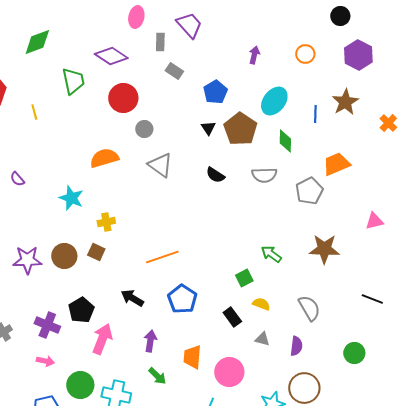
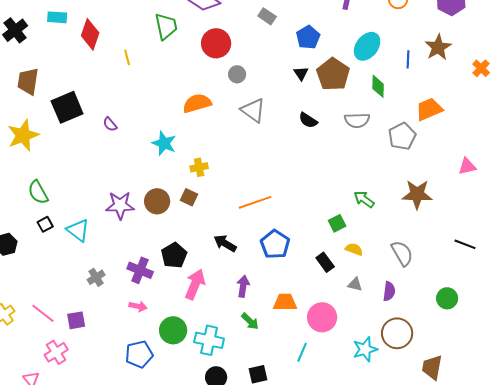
orange trapezoid: (192, 357) -> (285, 302), turned 85

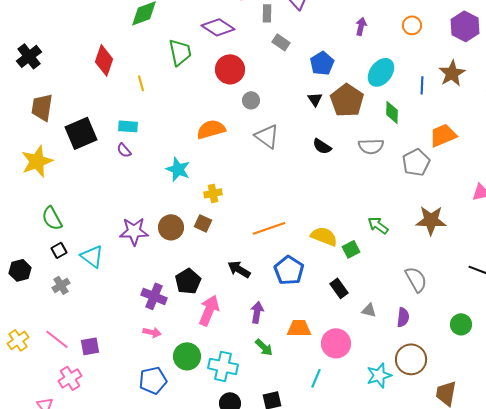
cyan rectangle: (57, 17) -> (128, 126), moved
yellow semicircle: (354, 249) -> (324, 236), moved, size x1.5
gray cross: (96, 277) -> (61, 285), moved

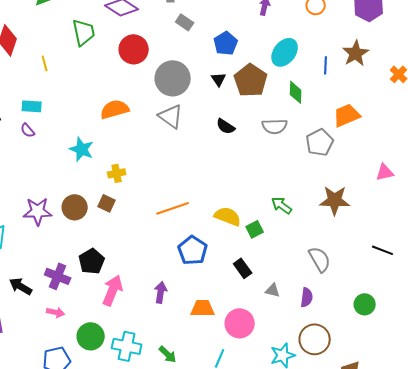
gray circle: (251, 100) -> (173, 78), moved, size x2.0
black arrow: (239, 269) -> (21, 286), moved
green arrow: (264, 347) -> (168, 354), moved

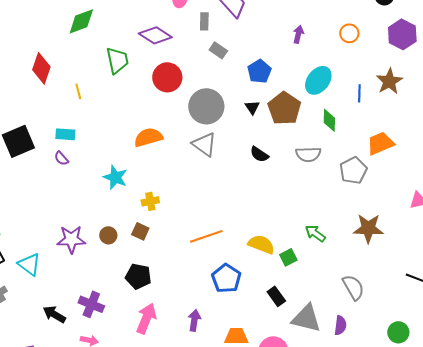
brown circle: (75, 207) -> (108, 235), size x0.7
black pentagon: (92, 261) -> (138, 276), moved, turned -30
gray triangle: (273, 290) -> (306, 318), size x2.0

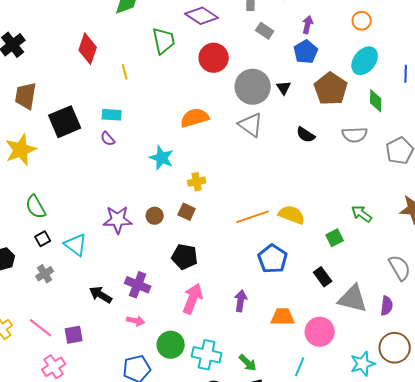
orange circle: (349, 33) -> (362, 21), moved
purple arrow: (298, 34) -> (308, 25), moved
black triangle: (252, 107) -> (284, 88), moved
yellow semicircle: (261, 244) -> (292, 215), moved

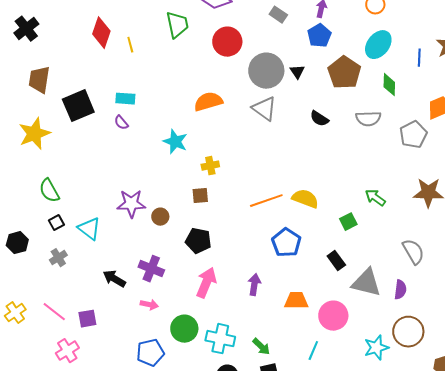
yellow line: (125, 72) -> (130, 45), moved
brown square: (187, 212) -> (200, 196), turned -30
brown circle: (155, 216) -> (160, 217), moved

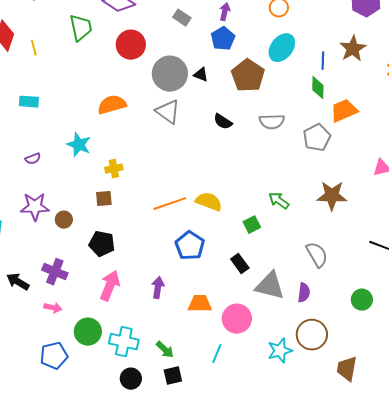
black triangle: (297, 72) -> (201, 75), turned -35
green diamond: (389, 85) -> (318, 88), moved
purple semicircle: (121, 123) -> (33, 159), moved, turned -70

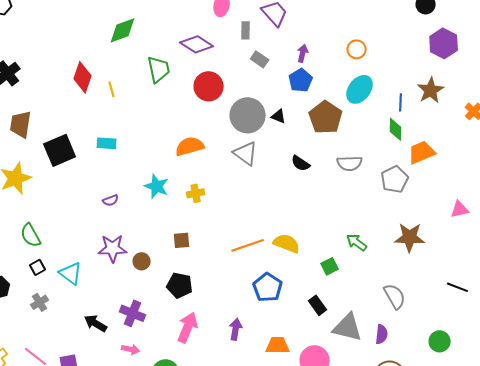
yellow cross: (114, 169) -> (196, 193), moved

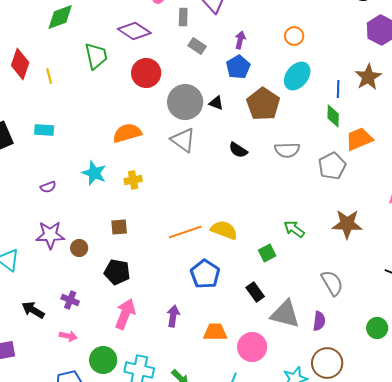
purple cross: (133, 313) -> (70, 300), size x0.7

